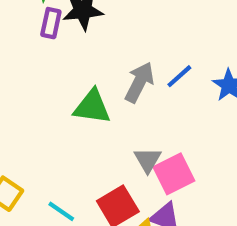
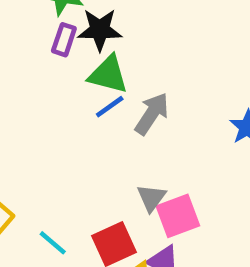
blue line: (179, 76) -> (110, 107), moved
green triangle: (92, 107) -> (108, 74), moved

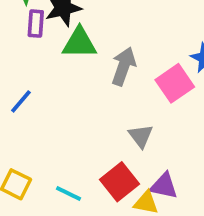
blue line: (110, 107) -> (21, 101), moved
pink square: (178, 216) -> (175, 83), moved

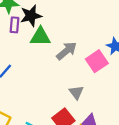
gray arrow: (124, 66) -> (66, 51), turned 30

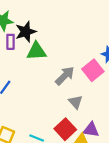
gray arrow: (66, 51) -> (65, 76), moved

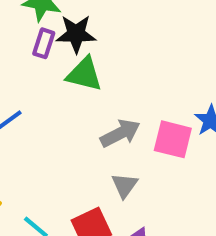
pink square: (93, 70) -> (173, 139), turned 35

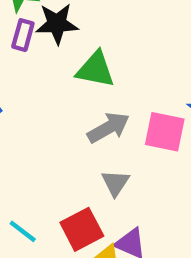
green triangle: (84, 74) -> (95, 69), moved

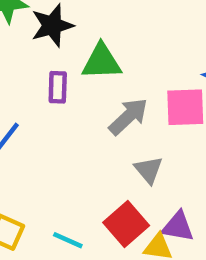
purple rectangle: (23, 35) -> (58, 87), moved

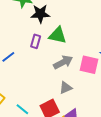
gray triangle: (148, 170) -> (66, 88), turned 32

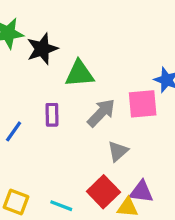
purple rectangle: (36, 41) -> (52, 115), moved

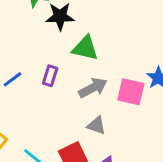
gray triangle: (118, 151) -> (96, 125), turned 42

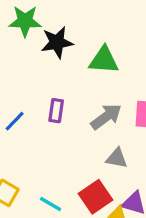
green triangle: (85, 48) -> (104, 60), moved

